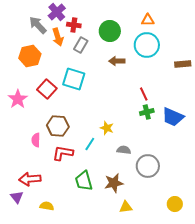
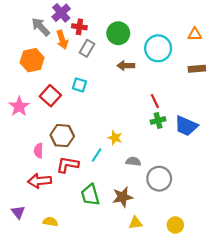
orange triangle: (148, 20) -> (195, 34), moved
cyan square: (74, 79) -> (79, 85), size x0.6
red arrow: (30, 179) -> (40, 181), moved
yellow circle: (175, 204) -> (175, 225), moved

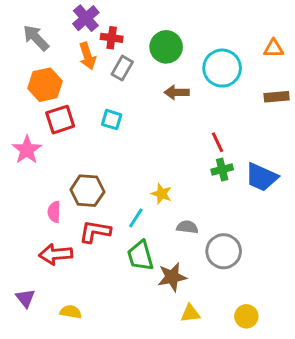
gray arrow: (41, 27) -> (36, 38), moved
red square: (50, 96) -> (60, 120), moved, turned 30
green trapezoid: (90, 195) -> (140, 256), moved

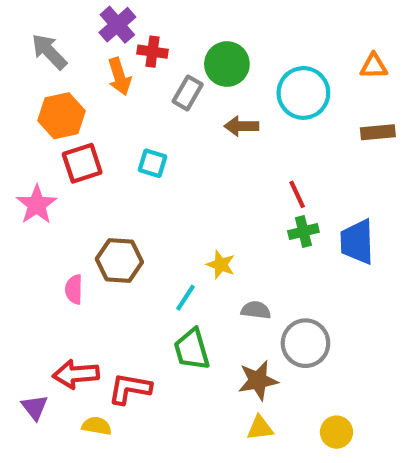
gray rectangle: (122, 68) -> (188, 93), moved
blue trapezoid: (261, 177) -> (357, 242), turned 64
red L-shape: (95, 232) -> (130, 389), moved
red arrow: (56, 254) -> (76, 374), moved
brown star: (172, 277) -> (258, 380), moved

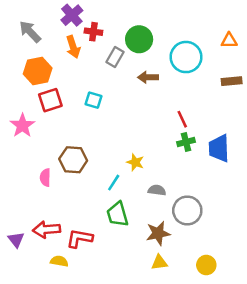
purple triangle: (35, 407) -> (16, 240), moved

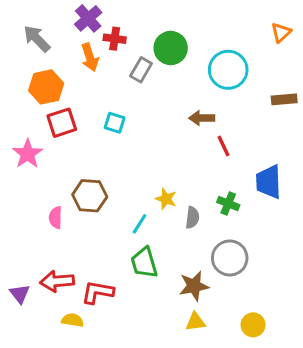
orange triangle: (229, 41) -> (281, 32), moved, turned -42
brown arrow: (148, 77) -> (202, 118), moved
green cross: (186, 142) -> (228, 204), moved, turned 36
gray semicircle: (157, 190) -> (192, 218), moved, turned 90

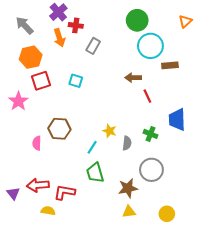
green circle: (171, 48) -> (137, 20), moved
brown rectangle: (284, 99) -> (170, 65), moved

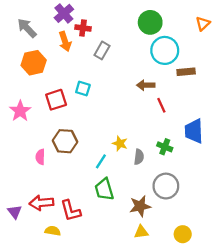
red square: (41, 81) -> (56, 100), moved
red L-shape: (64, 192) -> (71, 211), turned -115

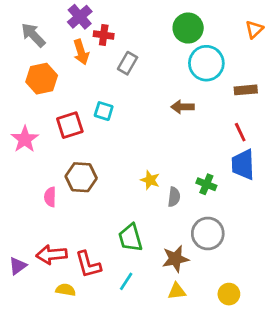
brown rectangle: (186, 72) -> (246, 90), moved
red line: (161, 105) -> (240, 132), moved
cyan line: (101, 161) -> (126, 281), moved
purple triangle: (15, 212) -> (18, 266), turned 32

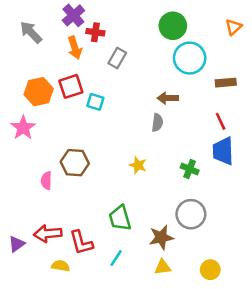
orange hexagon: (42, 79) -> (39, 92), moved
red square: (70, 125) -> (71, 86), moved
gray semicircle: (174, 197) -> (157, 123), moved

